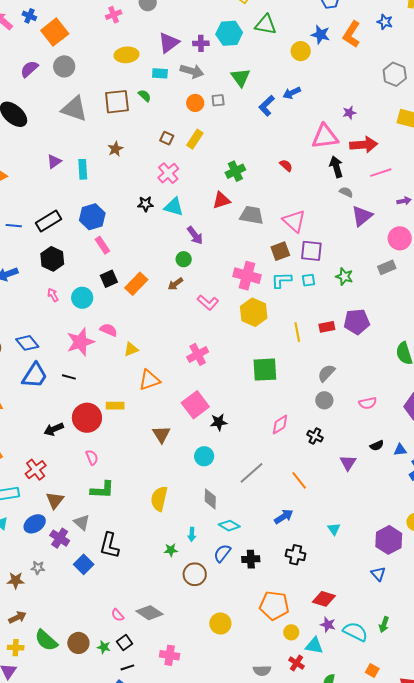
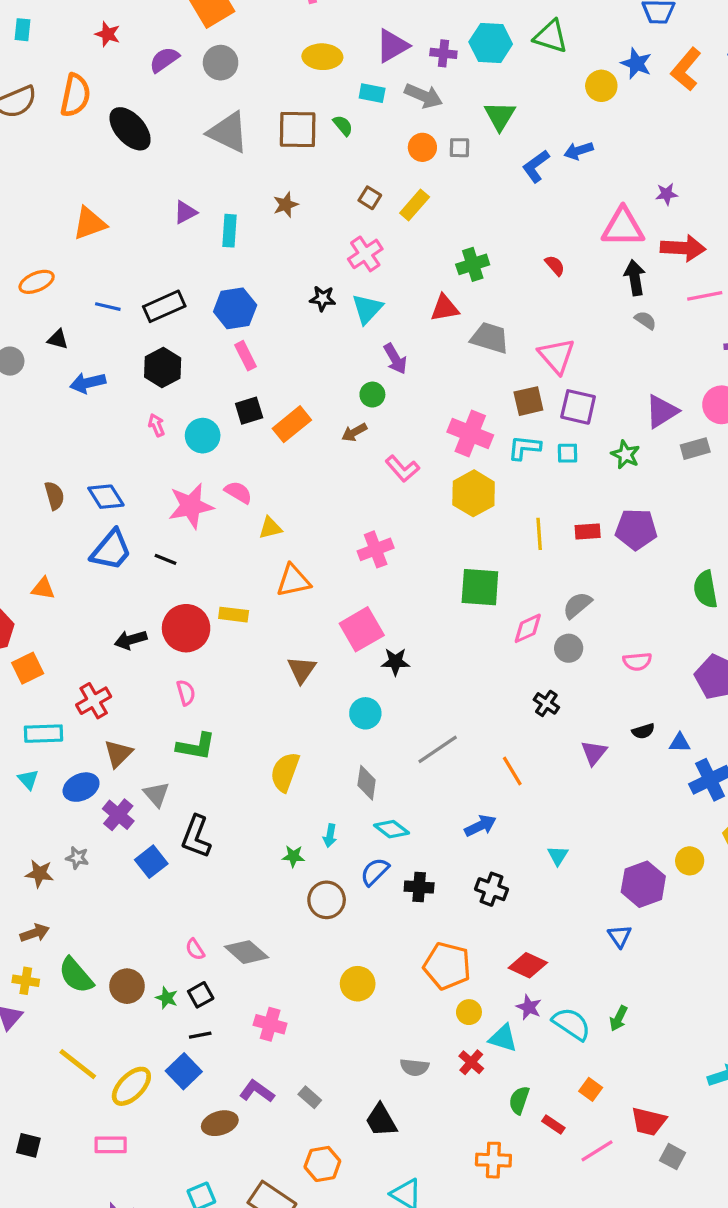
cyan triangle: (174, 207) -> (367, 309), turned 50
purple triangle: (362, 216) -> (662, 411), moved
pink diamond: (280, 425) -> (528, 628), moved

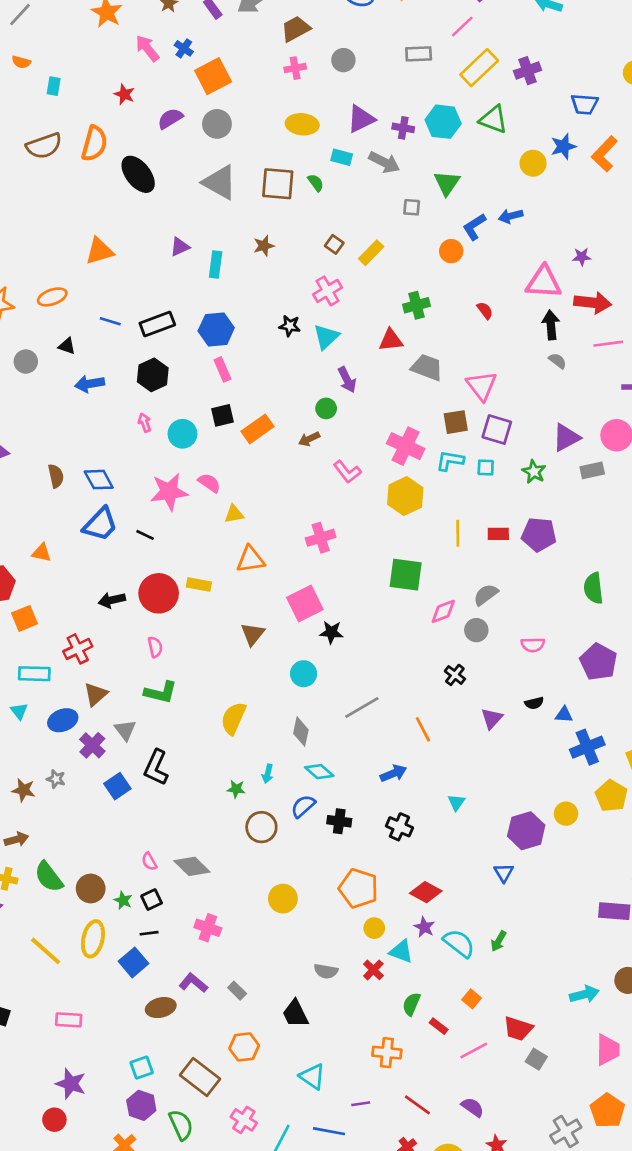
blue star: (636, 63) -> (563, 146), turned 30
orange circle: (422, 147) -> (451, 251), moved
yellow ellipse: (131, 1086) -> (93, 939), moved, turned -36

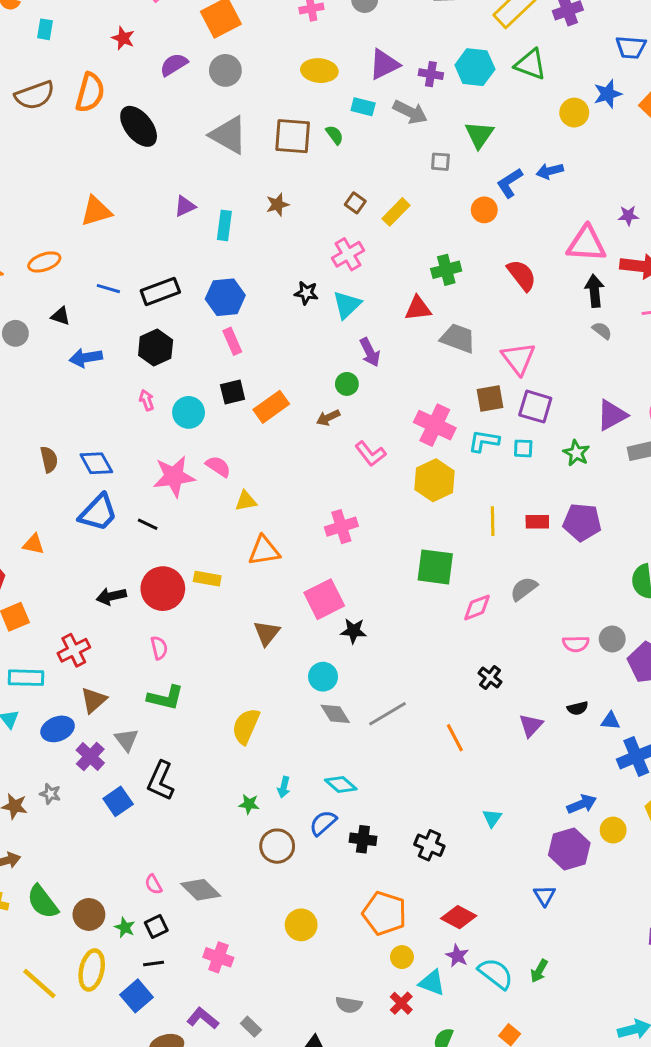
red semicircle: (485, 310) -> (522, 275), size x1.6
gray circle: (476, 630) -> (612, 639), moved
gray diamond: (301, 732) -> (335, 714), moved, turned -44
blue arrow: (393, 773) -> (582, 804), moved

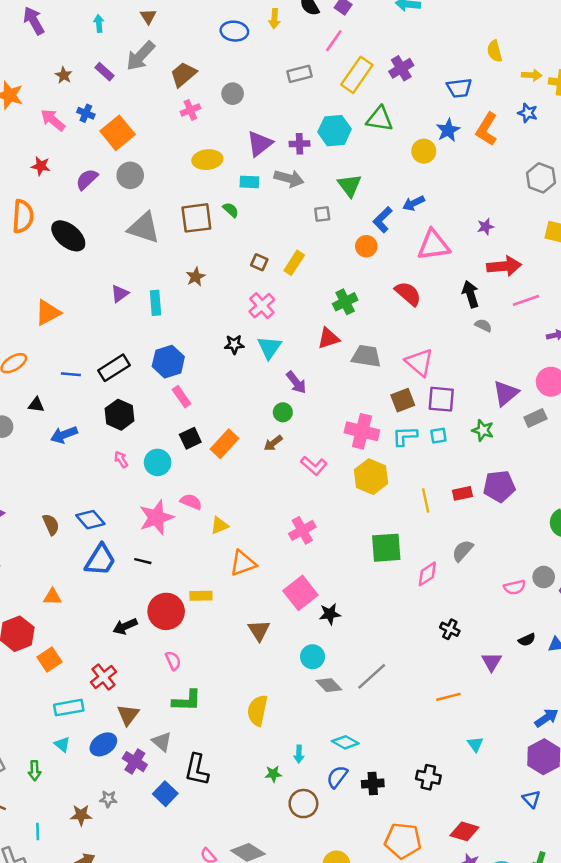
pink triangle: (586, 244) -> (434, 245), moved
orange line: (455, 738) -> (448, 697), moved, turned -65

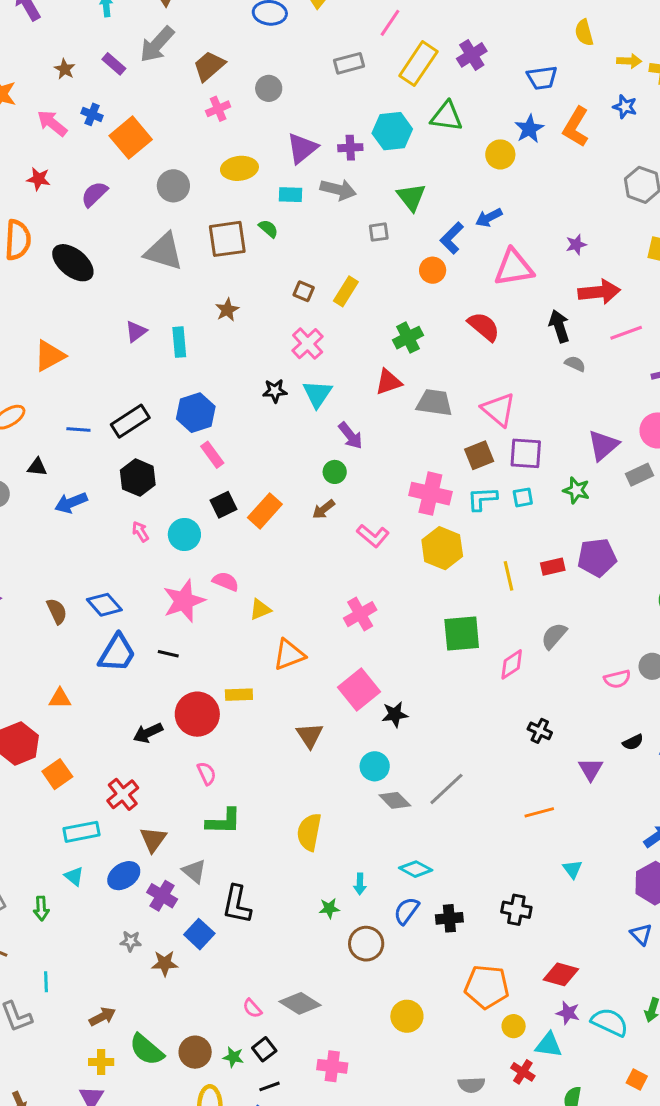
gray circle: (130, 175) -> (173, 186), moved
brown star: (81, 815) -> (165, 963), moved

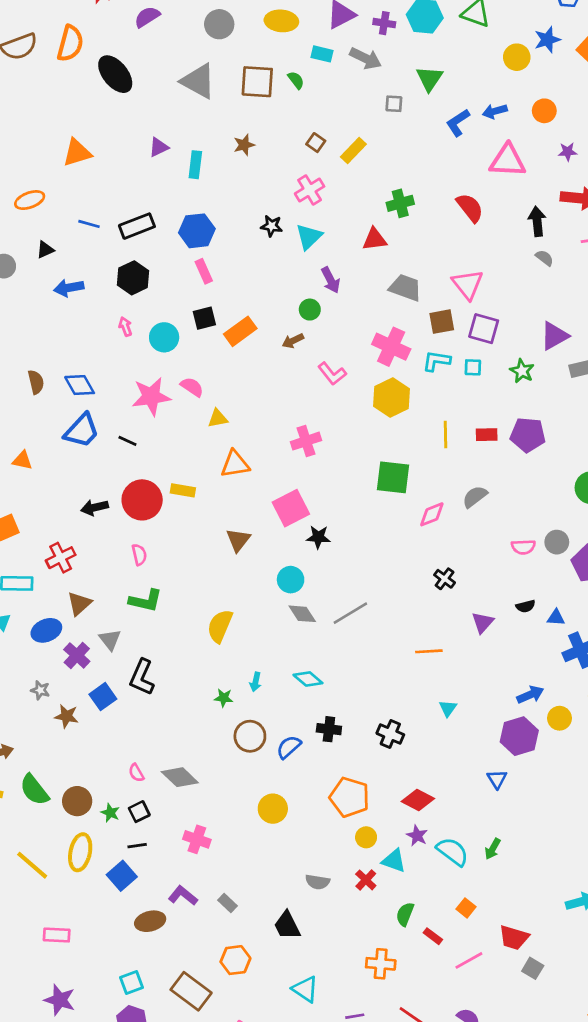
orange circle: (433, 270) -> (544, 111), moved
gray trapezoid: (434, 403) -> (405, 288), moved
black triangle: (37, 467) -> (45, 250), turned -42
blue semicircle: (406, 911) -> (289, 747), moved

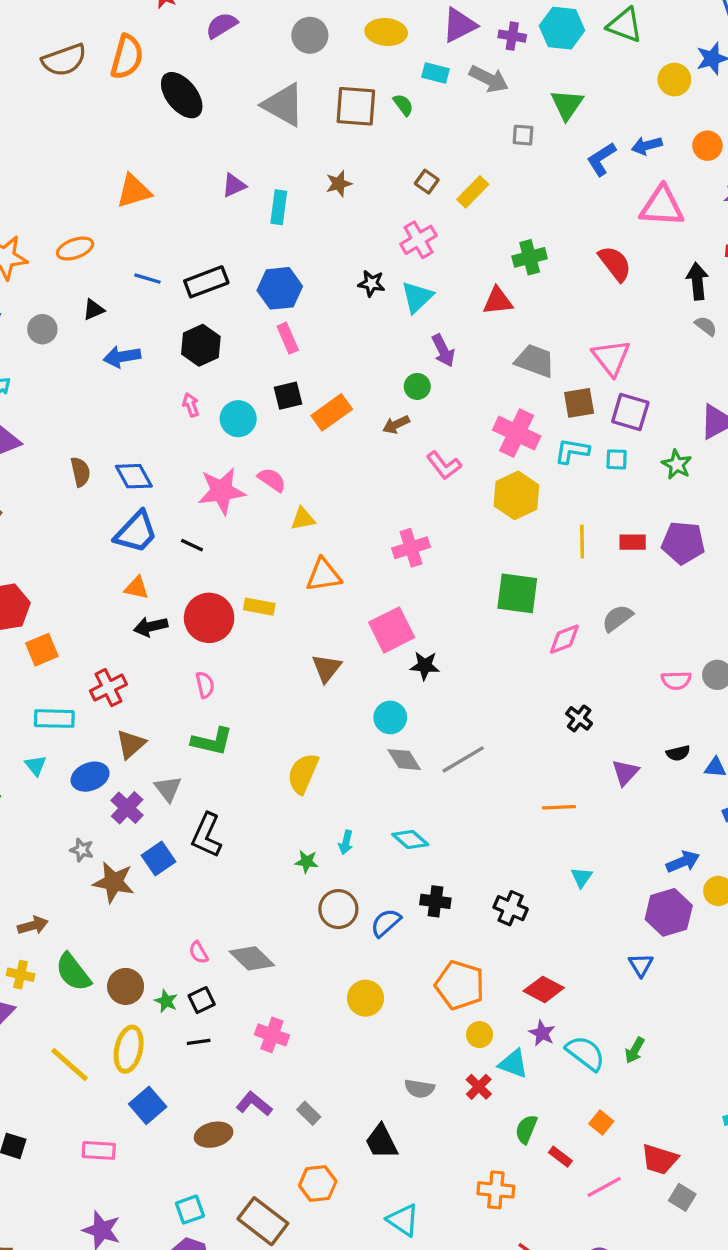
orange triangle: (22, 460) -> (137, 588), moved
brown star: (67, 716) -> (114, 882), size x1.4
blue square: (122, 876) -> (148, 1105), moved

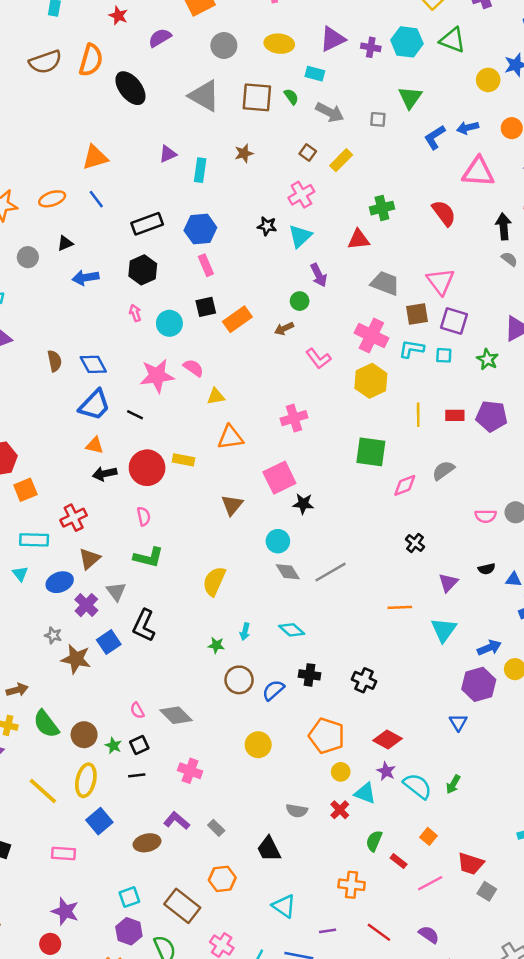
gray arrow: (489, 79) -> (330, 112), moved
blue line: (148, 279) -> (96, 199), moved, turned 36
cyan triangle: (582, 877) -> (444, 630), moved, size x1.6

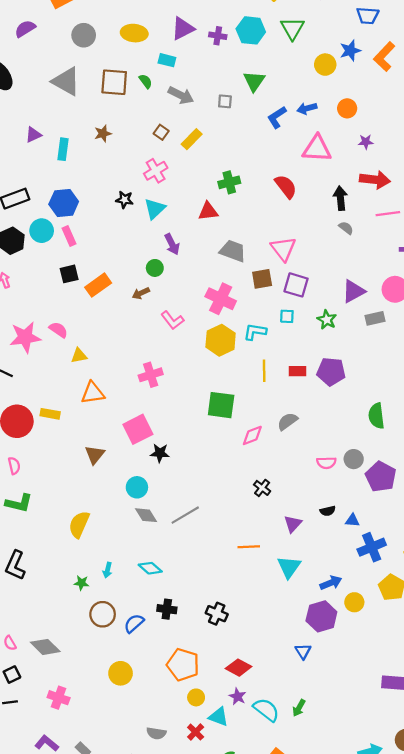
green triangle: (453, 40) -> (292, 28), turned 40
cyan circle: (169, 323) -> (42, 231), moved
cyan L-shape: (411, 349) -> (255, 332), moved

